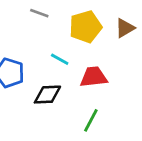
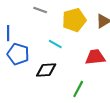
red trapezoid: (94, 77) -> (95, 57), moved

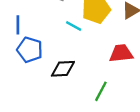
cyan line: (55, 44) -> (74, 26), moved

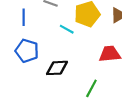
blue line: (18, 25) -> (24, 17), moved

